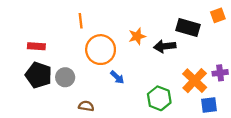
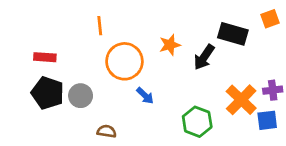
black arrow: (165, 46) -> (204, 57), turned -50
blue square: (209, 105) -> (267, 120), moved

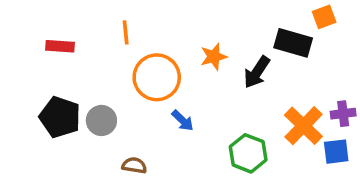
orange square: (270, 19) -> (324, 17), moved
red rectangle: (45, 57) -> (60, 46), moved

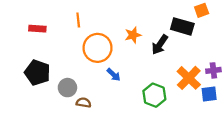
gray circle: (101, 120) -> (67, 88), moved

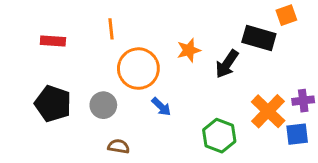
gray circle: (67, 88) -> (103, 105), moved

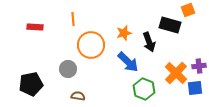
black arrow: (227, 64) -> (149, 42), turned -54
black pentagon: (53, 104) -> (31, 84), moved, turned -30
blue arrow: (161, 107) -> (128, 62), moved, size x1.6

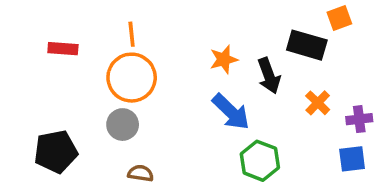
orange circle: (91, 45) -> (132, 78), moved
orange cross: (176, 73) -> (318, 103), moved, size x0.6

